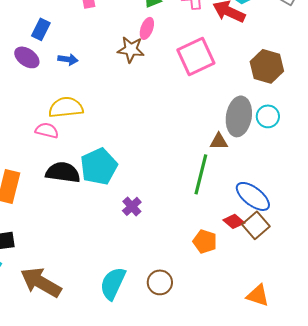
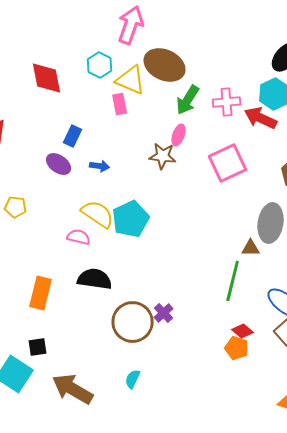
yellow semicircle: (66, 107) -> (98, 214), turned 40
cyan pentagon: (99, 166) -> (131, 219), moved
red diamond: (234, 221) -> (243, 331), moved
brown circle: (160, 282) -> (133, 322), moved, size x1.6
cyan semicircle: (113, 283) -> (133, 379), moved, size x0.6

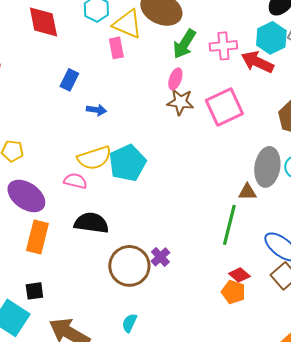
brown star: (163, 156) -> (180, 102), moved
purple ellipse: (59, 164) -> (26, 196), moved, size x1.5
yellow semicircle: (98, 214) -> (94, 158), turned 128

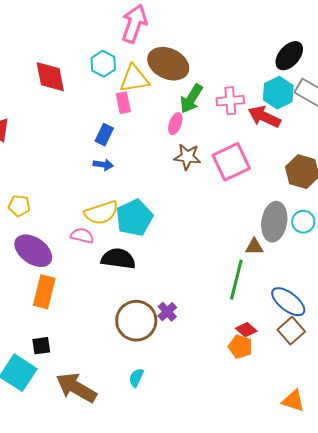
yellow triangle: (127, 24) -> (134, 79), turned -32
pink ellipse: (175, 79) -> (175, 124), moved
blue rectangle: (69, 80) -> (104, 135), moved
black semicircle: (91, 223) -> (118, 259), moved

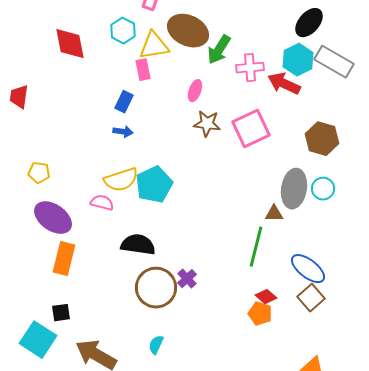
green arrow: (191, 99) -> (219, 50), moved
black semicircle: (118, 259) -> (138, 245), moved

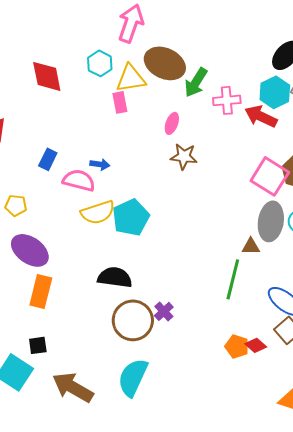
blue rectangle: (124, 102) -> (48, 159), moved
pink square: (251, 129) -> (270, 176), moved, turned -33
pink semicircle: (102, 203) -> (79, 180), moved, size x1.4
red diamond: (266, 297) -> (256, 345), moved
cyan semicircle: (156, 345) -> (133, 377), size x2.0

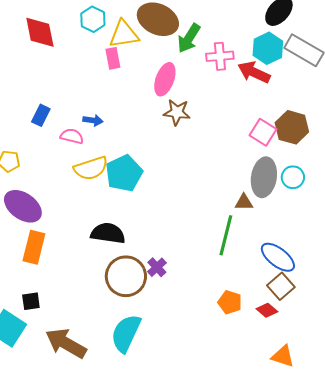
pink ellipse: (172, 123) -> (165, 79), size x1.5
pink square: (270, 176) -> (263, 132), size x0.7
pink semicircle: (79, 180) -> (72, 136), size x0.7
red diamond: (256, 345) -> (267, 310), moved

